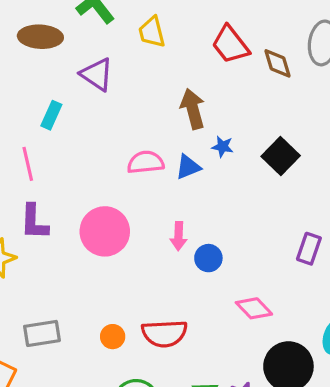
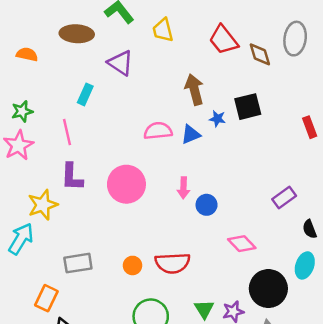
black square: (281, 156) -> (248, 107), moved, turned 32
purple rectangle: (309, 249) -> (284, 198), turned 35

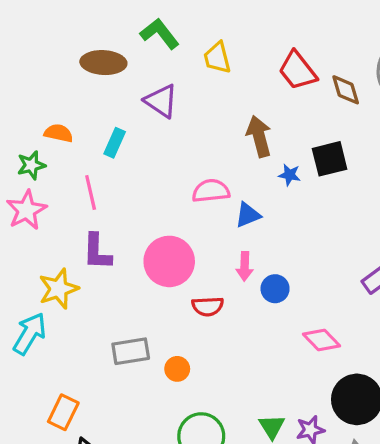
orange semicircle: (27, 54) -> (59, 133), moved
blue triangle: (191, 134) -> (248, 215), moved
gray rectangle: (78, 263) -> (131, 351), moved
red semicircle: (173, 263) -> (208, 306), moved, size x0.7

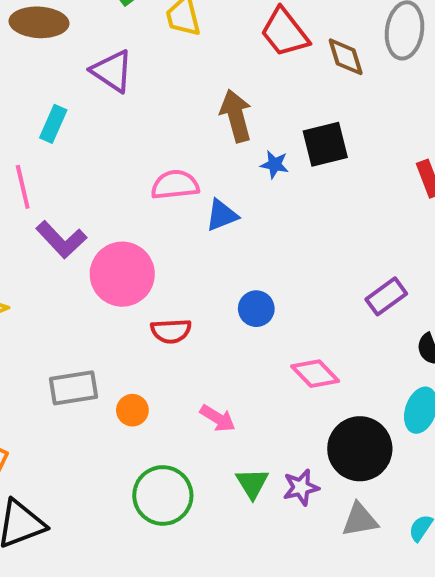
purple L-shape: (97, 252) -> (61, 240), moved, turned -45
pink arrow: (245, 266) -> (218, 418), moved, turned -60

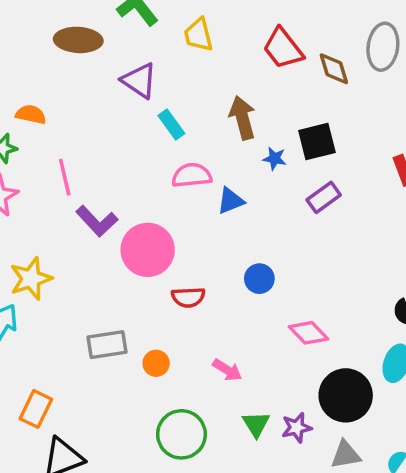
cyan rectangle: (53, 124) -> (171, 125), moved, turned -60
purple rectangle: (386, 296) -> (324, 197), moved

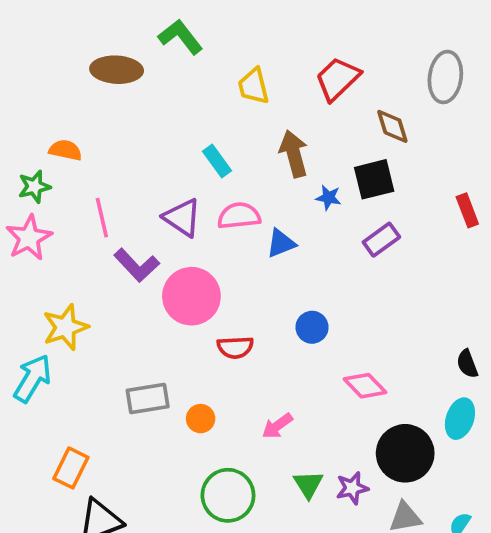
yellow trapezoid: (198, 35) -> (254, 86), moved
red trapezoid: (283, 48) -> (338, 79), turned 84
brown diamond: (334, 69) -> (392, 126), moved
purple triangle: (139, 81) -> (182, 218), moved
pink arrow: (227, 370) -> (277, 426), turned 112

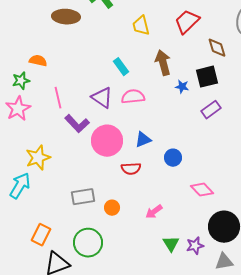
blue triangle: (281, 243) -> (143, 140), moved
green circle: (228, 495) -> (88, 243), moved

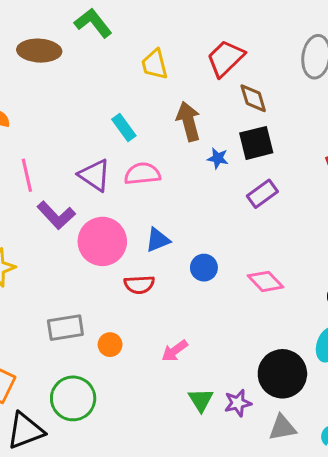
brown diamond: (217, 48) -> (253, 98), moved
pink diamond: (202, 190) -> (265, 281), moved

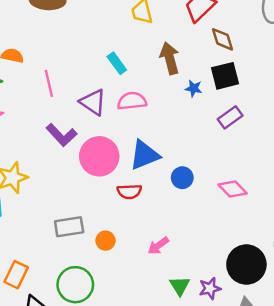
pink line: (27, 175) -> (49, 83), moved
blue triangle: (158, 240) -> (144, 155), size x1.5

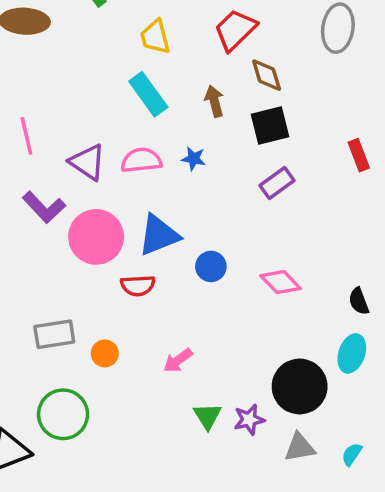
brown arrow: (170, 58) -> (214, 101), moved, size x0.7
cyan rectangle: (117, 63) -> (148, 94), moved, size x1.4
blue star: (194, 88) -> (193, 159), moved

